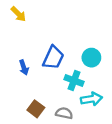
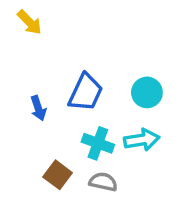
cyan cross: (74, 80) -> (98, 143), moved
cyan arrow: (91, 99) -> (142, 140), moved

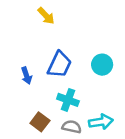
yellow arrow: (30, 22) -> (46, 16), moved
cyan arrow: (142, 140) -> (101, 122), moved

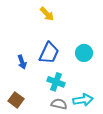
yellow arrow: (46, 16) -> (47, 14), moved
brown square: (40, 122) -> (16, 100), moved

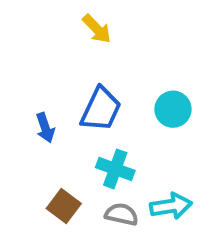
brown square: (16, 100) -> (64, 206), moved

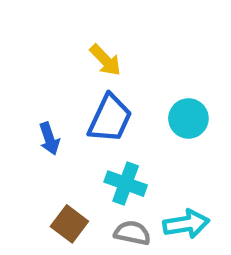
yellow arrow: (97, 29) -> (105, 60), moved

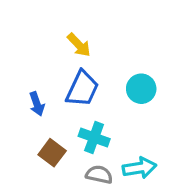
brown square: (69, 224) -> (52, 153), moved

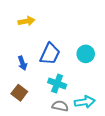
yellow arrow: (79, 45) -> (26, 21), moved, turned -56
brown square: (52, 153) -> (19, 93), moved

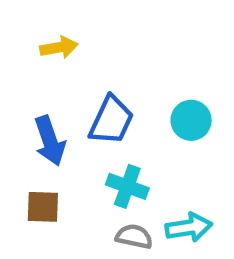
blue arrow: (22, 63) -> (50, 141), size x1.5
brown square: (19, 93) -> (43, 207), turned -35

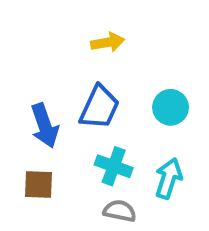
yellow arrow: (59, 47) -> (108, 42), moved
cyan arrow: (189, 227) -> (168, 178), moved, turned -63

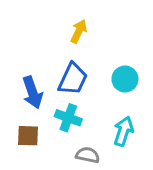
yellow arrow: (108, 42) -> (79, 31), turned -55
cyan cross: (114, 166) -> (68, 118), moved

